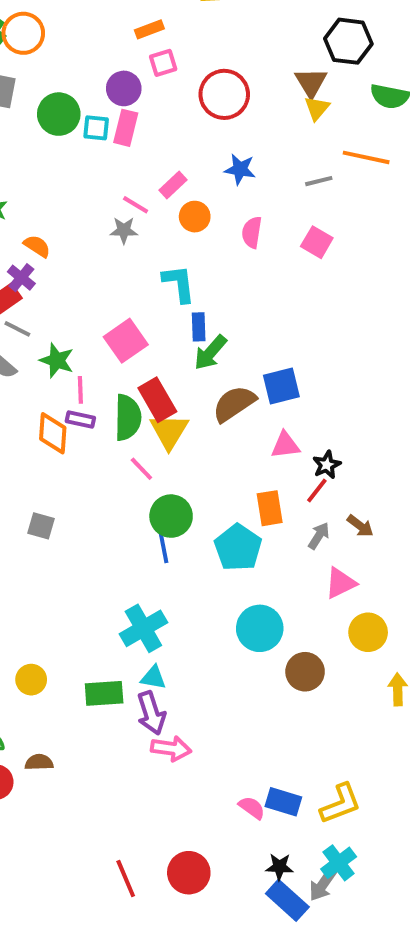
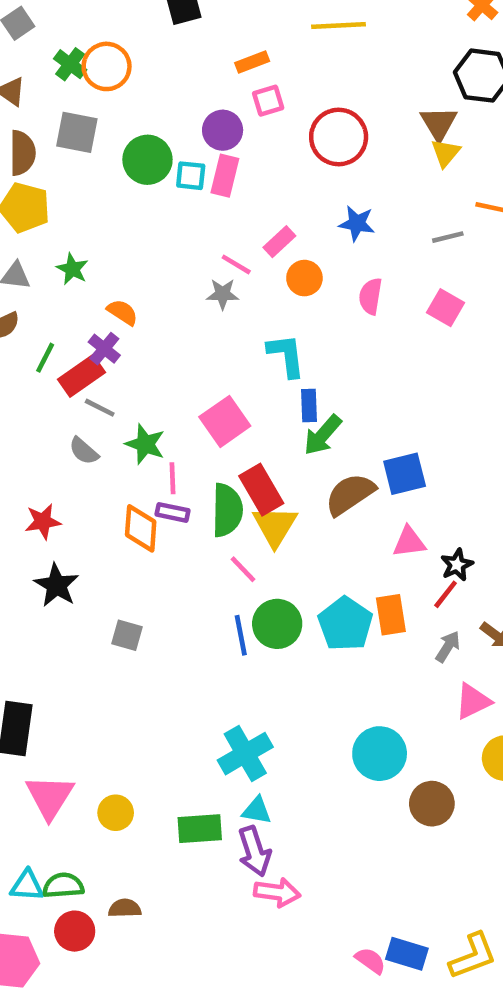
blue line: (163, 546) -> (241, 635), moved
cyan pentagon: (238, 548) -> (345, 624), moved

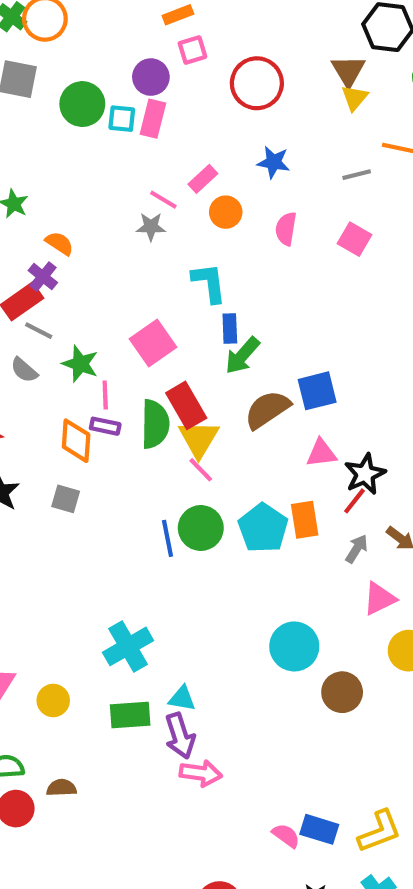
black star: (457, 565) -> (365, 474), size x1.4
pink line: (243, 569) -> (201, 470), moved
gray square: (127, 635) -> (66, 499), moved
cyan cross: (245, 754) -> (128, 646), moved

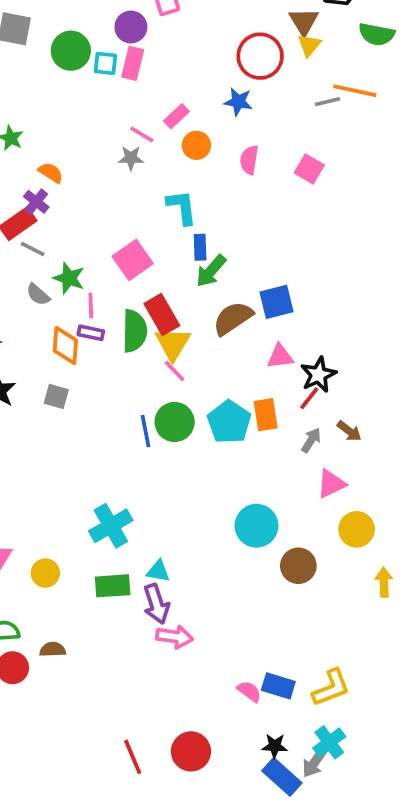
red circle: (257, 83) -> (260, 56), moved
gray line: (357, 175) -> (327, 102), moved
gray semicircle: (24, 370) -> (38, 295), moved

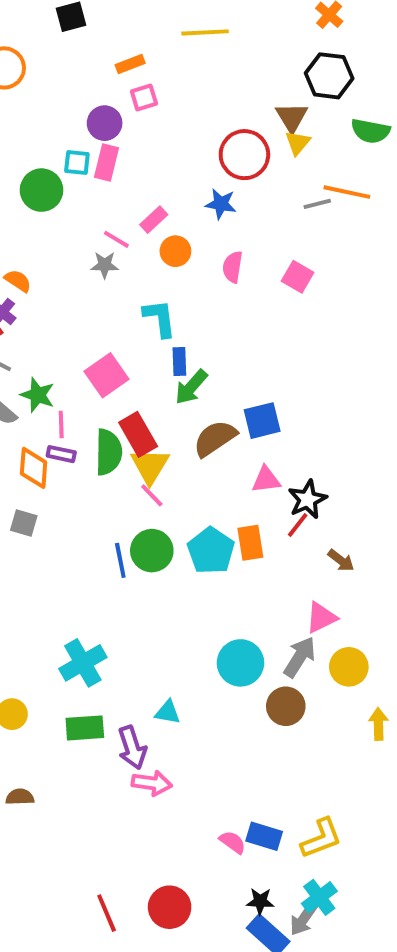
green circle: (71, 51) -> (42, 190), moved
gray arrow: (311, 440) -> (300, 657), moved, size x1.5
cyan triangle: (158, 571) -> (168, 712), moved

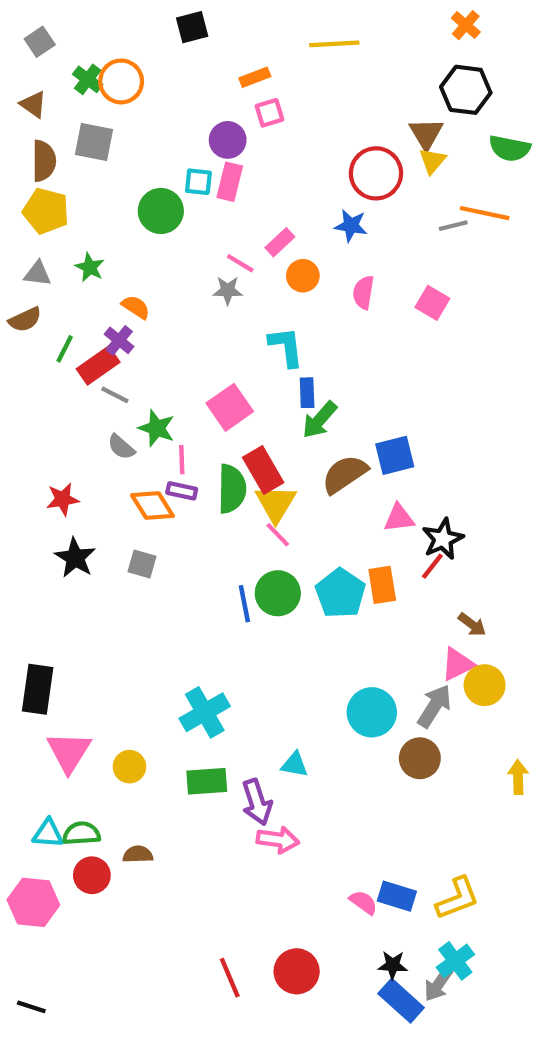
orange diamond: (34, 468) -> (152, 506), turned -36
brown arrow: (341, 560) -> (472, 625), moved
yellow circle: (349, 667) -> (485, 685), moved

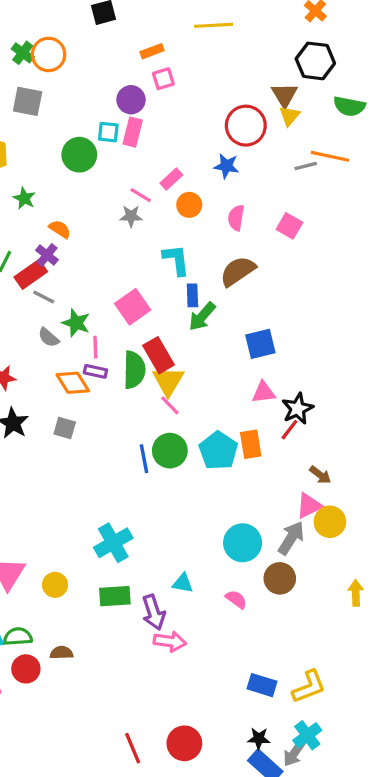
brown semicircle: (345, 474) -> (238, 271), moved
pink semicircle: (363, 902) -> (236, 599), moved

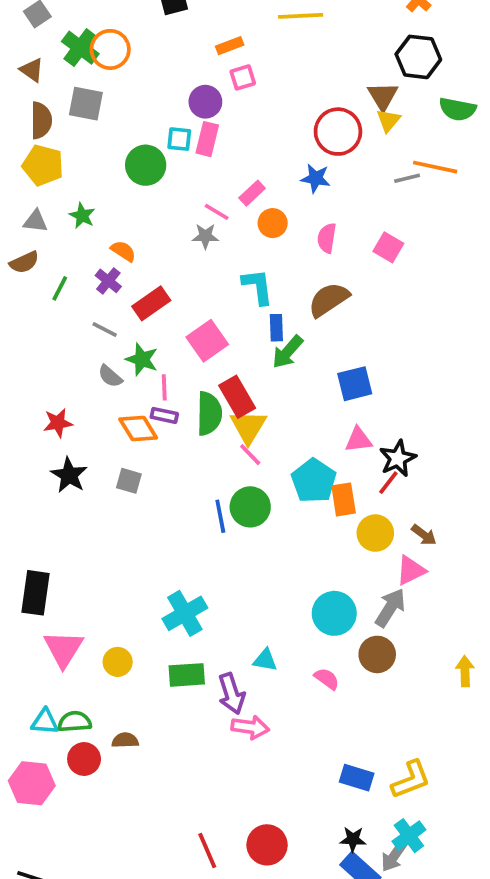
green cross: (23, 53) -> (80, 48), size x1.4
red rectangle: (31, 274) -> (151, 303), moved
cyan pentagon: (218, 451) -> (314, 481), moved
yellow circle: (330, 522) -> (375, 533), moved

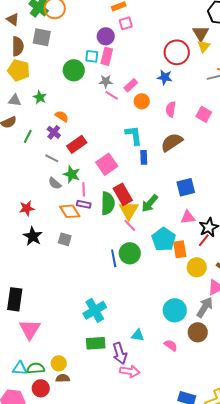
gray star: (205, 236) -> (106, 81), moved
green arrow: (288, 352) -> (150, 203), moved
yellow circle: (118, 662) -> (59, 363), moved

